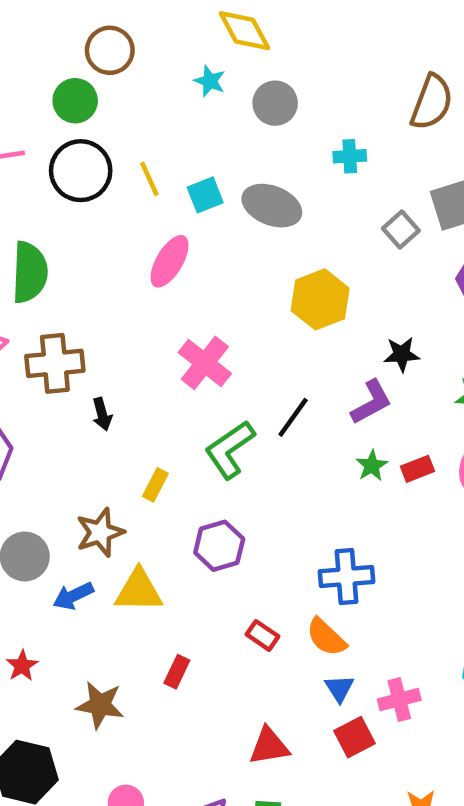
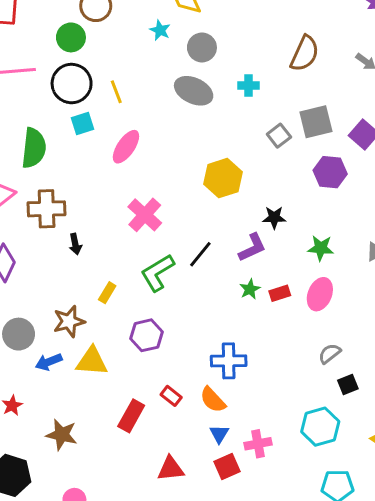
cyan square: (205, 195) -> (83, 124), moved
gray ellipse: (272, 206) -> (194, 91), moved
red rectangle: (177, 672) -> (131, 416), moved, size x1.5

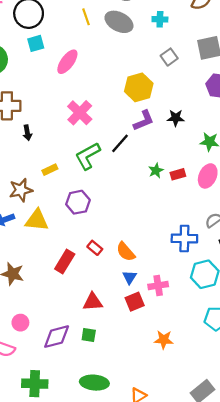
yellow line: (116, 92) -> (86, 17), moved
gray square: (279, 136) -> (169, 57), moved
purple L-shape: (252, 248) -> (144, 121), moved
yellow rectangle: (107, 293) -> (50, 170), turned 32
blue cross: (229, 361) -> (184, 238), moved

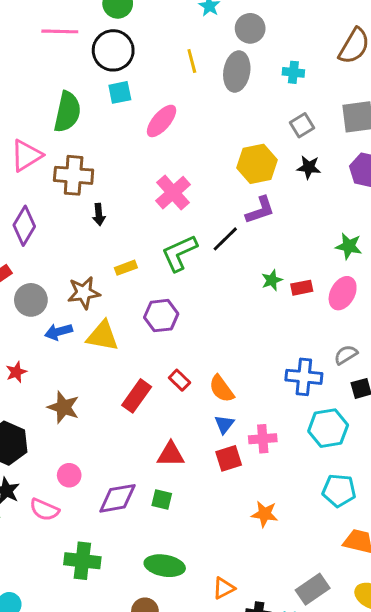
gray ellipse: (119, 22) -> (237, 72), turned 68
black star: (176, 118) -> (309, 167), moved

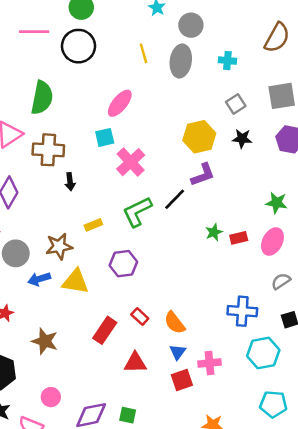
cyan square: (120, 92) -> (105, 137), moved
gray semicircle: (346, 355) -> (281, 281), moved
red triangle: (171, 454) -> (135, 363), moved

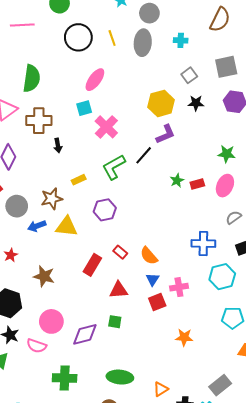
black circle: (78, 46) -> (78, 37), moved
pink circle: (51, 397) -> (51, 321), size x1.5
green square: (128, 415) -> (115, 322), moved

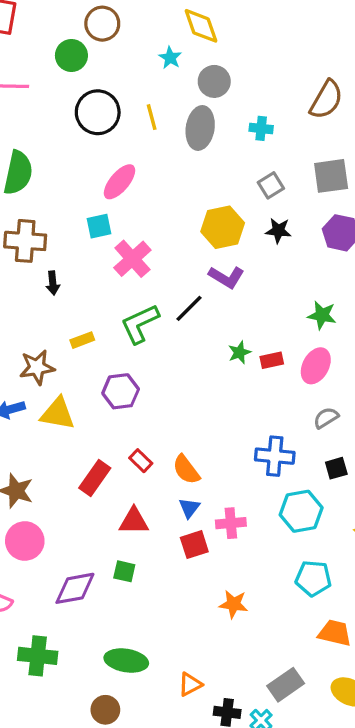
purple L-shape: (166, 134) -> (226, 277), turned 50
pink circle: (51, 321) -> (25, 541), moved

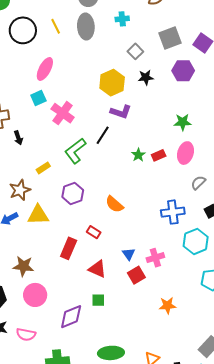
orange semicircle: (186, 470) -> (114, 204), moved
red triangle: (134, 521) -> (97, 269), turned 36

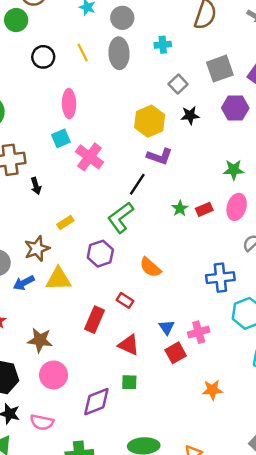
black circle: (23, 30) -> (43, 57), size x0.7
pink ellipse: (45, 69) -> (69, 104), turned -30
green L-shape: (75, 151) -> (120, 218), moved

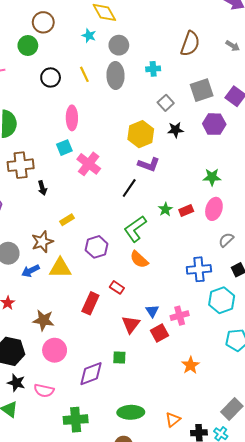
green L-shape: (120, 218) -> (135, 229), moved
red triangle: (129, 345) -> (131, 324), moved, turned 42
orange star: (212, 390) -> (190, 365), turned -30

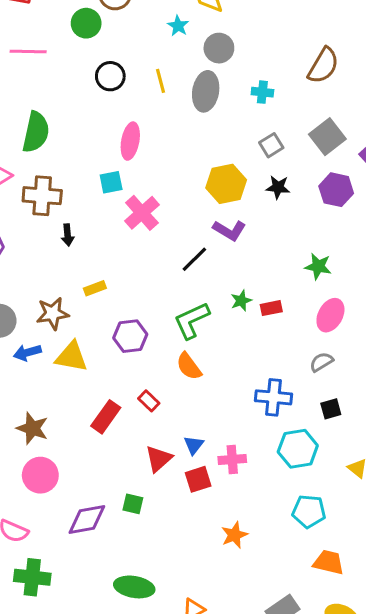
gray square: (202, 90) -> (327, 137), turned -30
pink ellipse: (214, 209) -> (330, 315), moved
green cross: (76, 420) -> (32, 577), moved

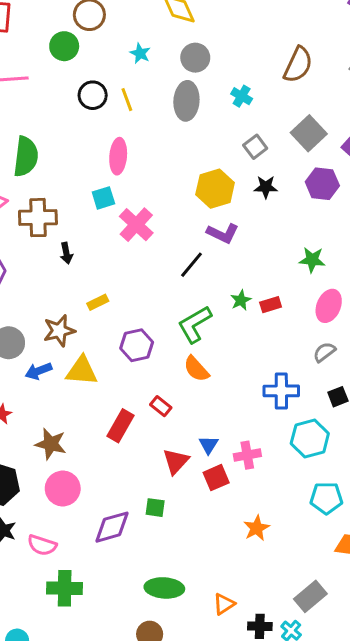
cyan star: (178, 26) -> (140, 53), moved
yellow line: (161, 81) -> (127, 100), moved
cyan cross: (262, 92) -> (242, 96), turned 30

